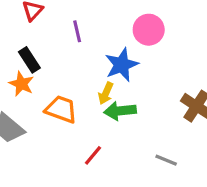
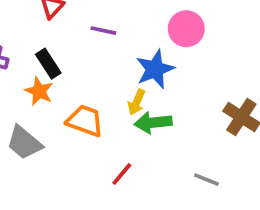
purple line: (77, 31) -> (103, 31), turned -65

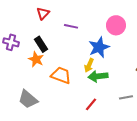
gray trapezoid: (24, 143) -> (28, 99), moved
red line: (122, 174) -> (91, 104), moved
gray line: (206, 180) -> (126, 97), moved, turned -32

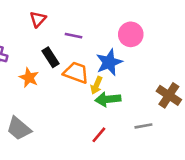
black rectangle: (41, 44) -> (51, 57), moved
orange trapezoid: (61, 75) -> (76, 73), moved

